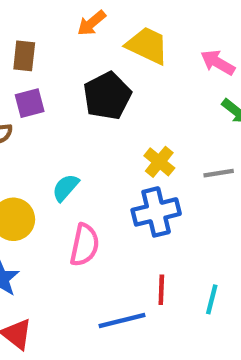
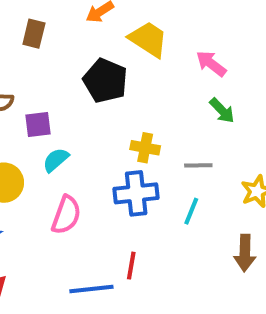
black pentagon: (107, 96) -> (105, 81), turned -30
purple square: (30, 103) -> (38, 125), moved
yellow cross: (159, 162) -> (145, 148), turned -36
cyan line: (212, 299) -> (191, 211), moved

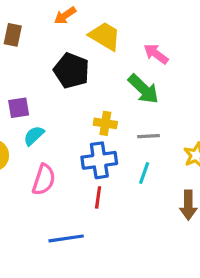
green arrow: (222, 111) -> (144, 89), moved, size x1.5
red line: (131, 266) -> (98, 197), moved

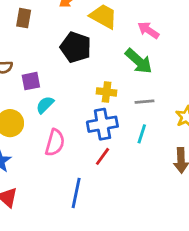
red line: (98, 197) -> (103, 156), turned 30
blue line: (66, 238) -> (76, 193), turned -68

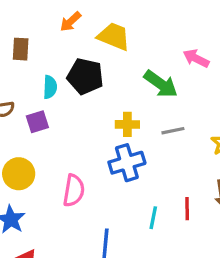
pink arrow: (148, 30) -> (196, 58), moved
cyan semicircle: (45, 105) -> (50, 87), moved, turned 144
cyan line: (142, 134) -> (153, 218), moved
red line: (103, 156) -> (187, 209), moved, turned -30

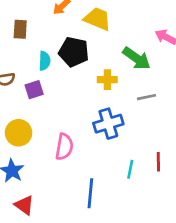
yellow cross: (127, 124) -> (107, 80), moved

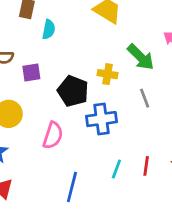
black pentagon: (74, 52) -> (73, 91), moved
cyan semicircle: (45, 61) -> (49, 29), moved
gray line: (147, 97) -> (145, 98), turned 72

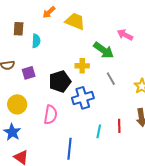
black pentagon: (73, 91) -> (60, 81), turned -30

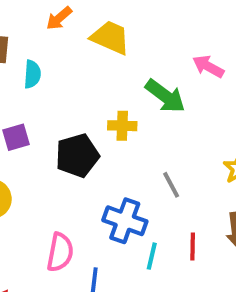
gray line: (111, 79) -> (171, 185), moved
blue cross: (83, 98) -> (125, 221), moved, turned 35
pink semicircle: (51, 115) -> (60, 252), moved

